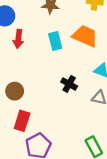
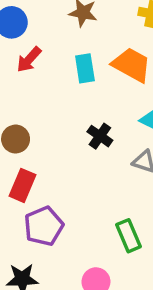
red arrow: (18, 39) -> (29, 59), turned 30

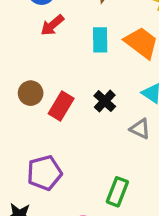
red rectangle: (23, 185) -> (61, 106), moved
green rectangle: (129, 236) -> (117, 192), turned 36

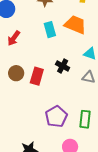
red arrow: (52, 25) -> (14, 38), moved
purple pentagon: (44, 173) -> (56, 117), moved

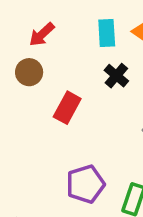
black cross: (63, 66) -> (116, 76), moved
brown circle: (16, 73) -> (29, 72), moved

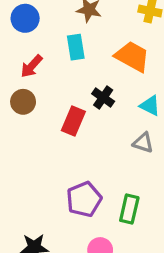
cyan rectangle: (107, 33) -> (76, 47), moved
red rectangle: (67, 108) -> (73, 121), moved

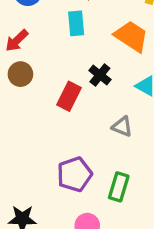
red arrow: (31, 66) -> (17, 41), moved
gray triangle: (143, 143) -> (122, 127), moved

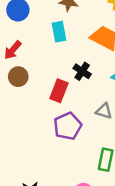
purple pentagon: (75, 174) -> (68, 126), moved

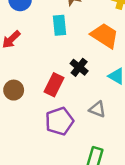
brown circle: (18, 77) -> (14, 90), moved

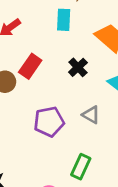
red rectangle: (54, 85) -> (30, 66), moved

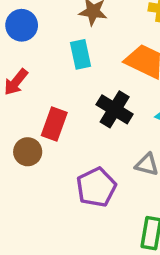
black cross: (78, 67) -> (115, 109), size x1.4

